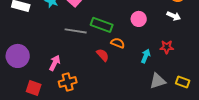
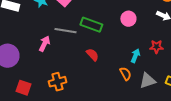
orange semicircle: (118, 43) -> (125, 74), moved, turned 40
pink arrow: (55, 63) -> (44, 44), moved

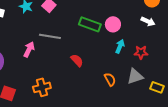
green rectangle: (91, 25) -> (90, 24), moved
cyan arrow: (135, 56) -> (120, 46), moved
gray triangle: (147, 81) -> (135, 76), moved

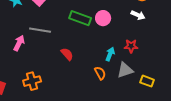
cyan arrow: (120, 46) -> (110, 54), moved

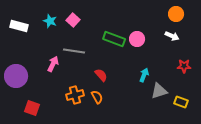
red star: (131, 46) -> (184, 66), moved
orange semicircle: (100, 73) -> (97, 97), moved
orange cross: (32, 81) -> (75, 95), moved

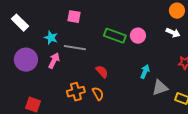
pink square: (73, 20) -> (74, 17), turned -32
cyan star: (50, 21) -> (51, 38), moved
white rectangle: (19, 26) -> (20, 23), turned 30
purple circle: (16, 76) -> (26, 60), moved

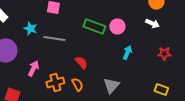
pink arrow: (54, 61) -> (33, 68), moved
cyan arrow: (145, 72) -> (127, 52), moved
gray triangle: (160, 88) -> (111, 85), moved, turned -30

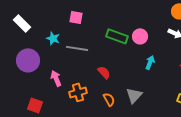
pink arrow: (33, 68) -> (56, 78), turned -49
orange semicircle: (77, 84) -> (109, 99), moved

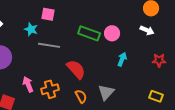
cyan star: (53, 38) -> (31, 29), moved
red semicircle: (104, 72) -> (76, 69), size x1.5
pink arrow: (56, 78) -> (28, 84), moved

